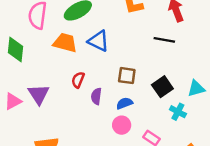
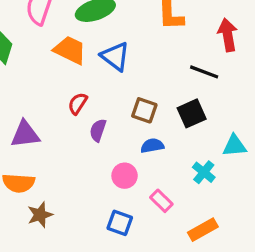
black square: (162, 87) -> (192, 113), moved
purple triangle: (39, 94) -> (25, 134), moved, turned 45
blue semicircle: (124, 103) -> (152, 146), moved

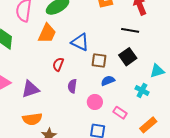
orange trapezoid: (70, 50) -> (47, 33), turned 100
blue triangle: (115, 56) -> (80, 42), moved
purple semicircle: (98, 130) -> (72, 86), moved

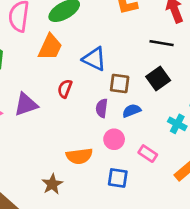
purple semicircle: (72, 86) -> (102, 108), moved
purple triangle: (30, 89) -> (26, 104), moved
orange semicircle: (32, 119) -> (79, 156), moved

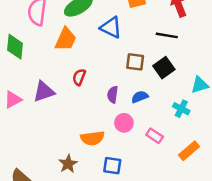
blue triangle: (94, 59) -> (111, 27), moved
brown square: (120, 84) -> (135, 62), moved
blue square: (118, 178) -> (112, 166), moved

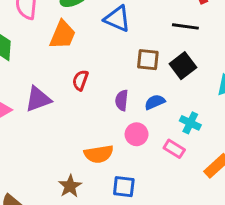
cyan cross: (181, 109) -> (190, 123), moved

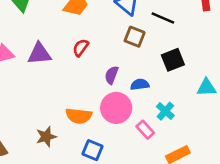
black line: (185, 26) -> (163, 18), moved
brown square: (148, 60) -> (135, 37), moved
pink circle: (137, 134) -> (116, 108), size x1.5

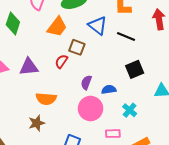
brown square: (135, 37) -> (77, 47), moved
orange semicircle: (79, 116) -> (46, 99), moved
pink rectangle: (145, 130) -> (113, 134), moved, turned -48
brown star: (46, 137) -> (37, 123), moved

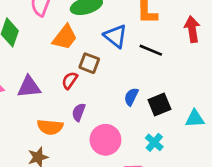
black square: (135, 69) -> (159, 105), moved
purple semicircle: (86, 82) -> (79, 112), moved
blue semicircle: (109, 90) -> (131, 97), moved, turned -56

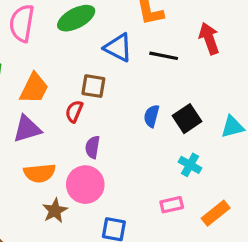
red arrow: (192, 29) -> (209, 38), moved
orange trapezoid: (65, 37) -> (34, 88), moved
orange semicircle: (50, 127) -> (40, 173), moved
pink circle: (105, 140) -> (85, 185), moved

